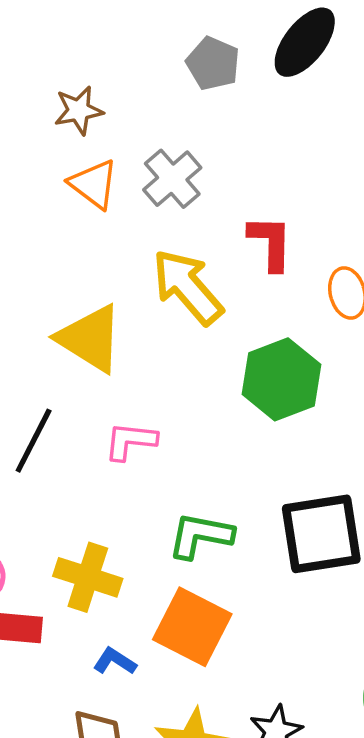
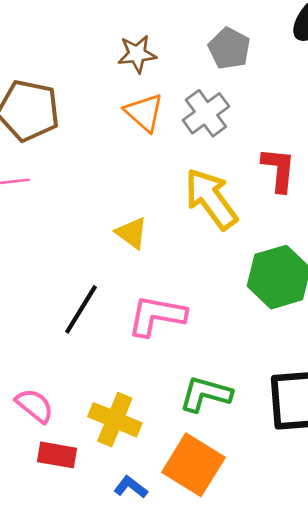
gray pentagon: (213, 63) -> (229, 48), moved
yellow triangle: (90, 338) -> (132, 233), size x0.6
pink L-shape: (130, 441) -> (157, 316), size x1.4

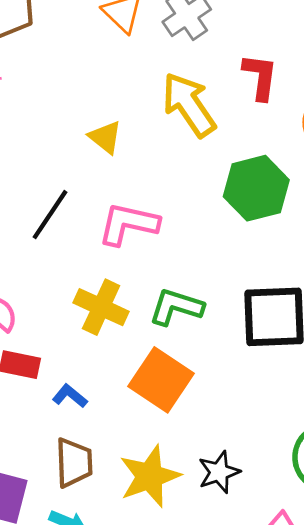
yellow cross: (115, 420) -> (101, 307), moved
blue L-shape: (131, 487) -> (70, 396), moved

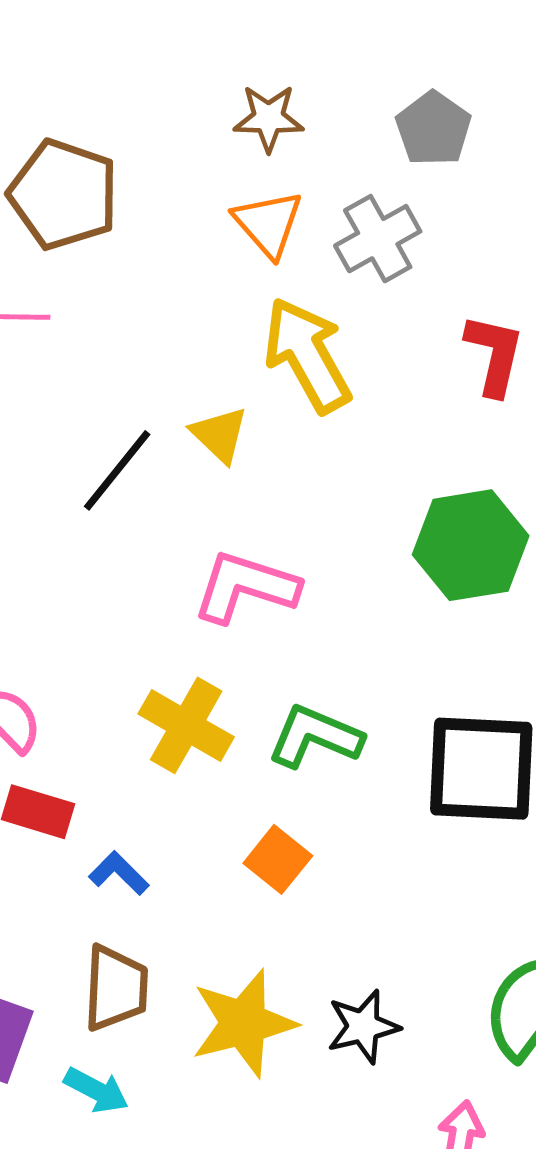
yellow arrow: (189, 105) -> (307, 355), moved
black line: (50, 215) -> (117, 470), moved
orange square: (161, 380) -> (278, 859), size x0.6

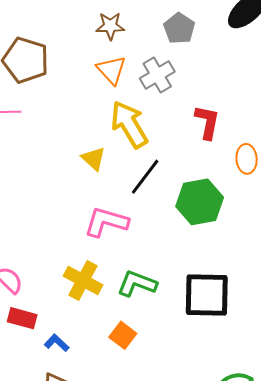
black line: (117, 470) -> (145, 177), moved

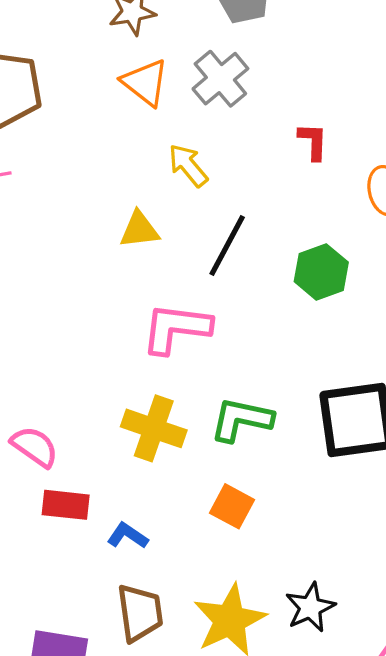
red L-shape: (207, 122) -> (313, 141), size x0.7
yellow arrow: (129, 124) -> (188, 165), size x0.6
yellow triangle: (94, 159) -> (139, 230), turned -40
green hexagon: (200, 202) -> (321, 272), size x0.7

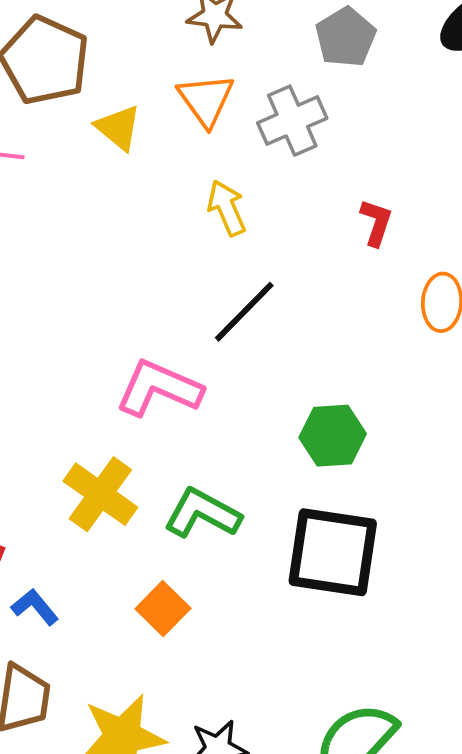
yellow triangle: (139, 230) -> (118, 128), moved, turned 30
green hexagon: (321, 272) -> (333, 436), moved

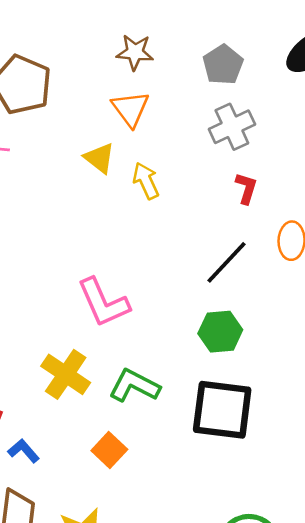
gray cross: (292, 121) -> (232, 127), moved
yellow triangle: (118, 128) -> (99, 158), moved
black line: (244, 312) -> (226, 262), moved
pink L-shape: (159, 388) -> (103, 303), turned -136

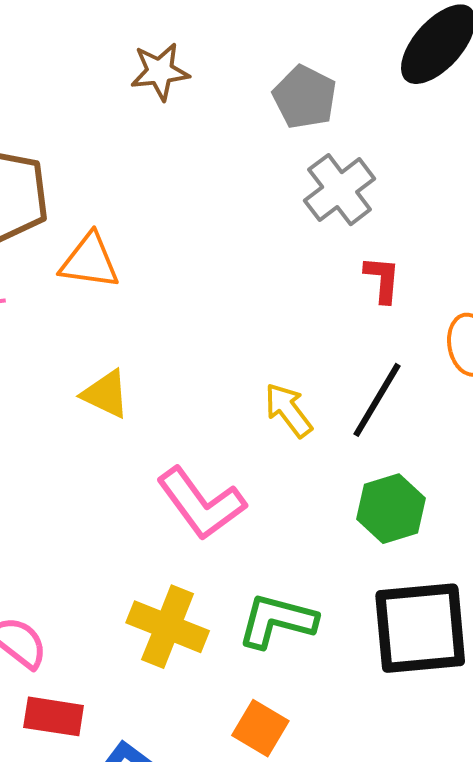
brown star: (135, 52) -> (160, 72), moved
orange triangle: (130, 109) -> (90, 261), moved, turned -33
yellow triangle: (99, 158) -> (106, 394), moved
yellow arrow: (146, 181) -> (288, 410), moved

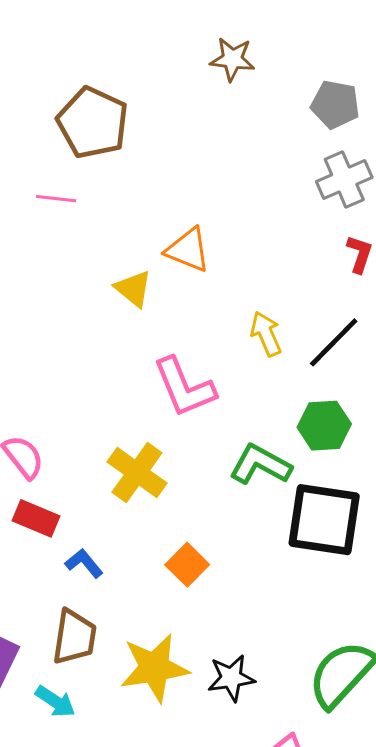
gray pentagon: (305, 97) -> (335, 105), turned -30
orange triangle: (90, 261) -> (188, 250), moved
green L-shape: (277, 621) -> (260, 465), moved

